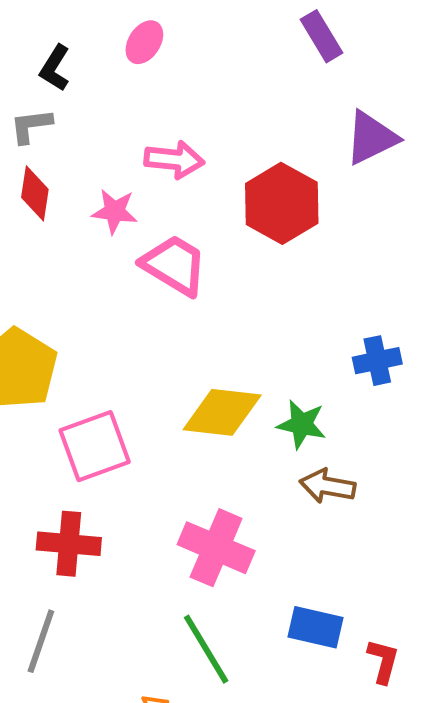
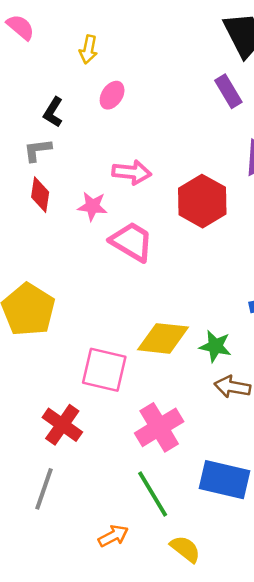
pink square: (95, 446) -> (104, 370), moved, turned 33
red cross: (69, 544) -> (62, 425), turned 30
pink cross: (216, 548) -> (159, 427), turned 36
blue rectangle: (316, 627) -> (224, 480), size x1.4

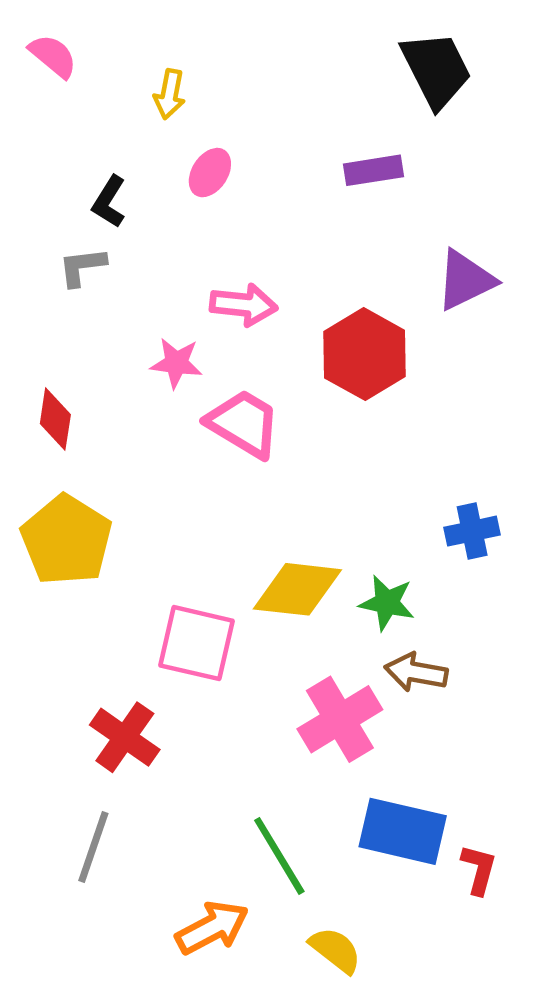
purple rectangle: (228, 91) -> (373, 170), moved, turned -68
red diamond: (40, 195) -> (55, 419), moved
pink cross: (159, 427) -> (340, 719), moved
orange arrow: (113, 536) -> (212, 928), size x1.4

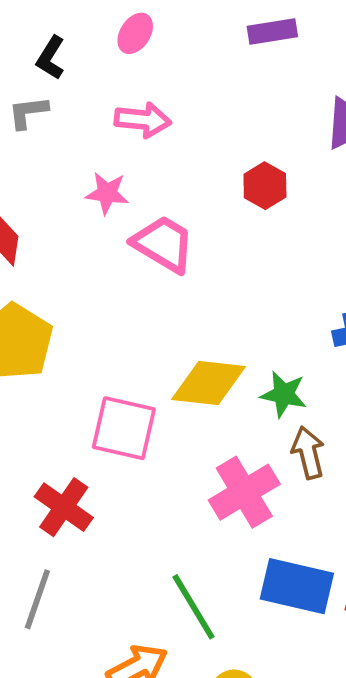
pink arrow: (244, 305) -> (143, 120), moved
red hexagon: (365, 354) -> (265, 186), size x0.6
brown arrow: (416, 672) -> (308, 453), turned 66

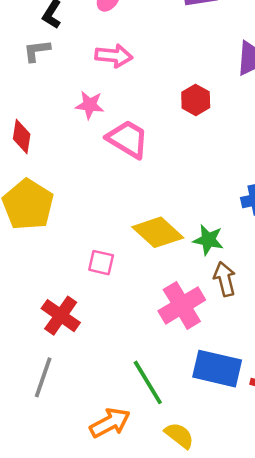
yellow diamond: (209, 383) -> (158, 232), turned 36
pink square: (124, 428) -> (101, 263), size x0.6

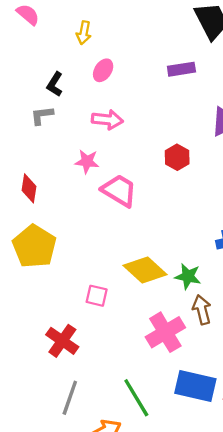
gray line: (43, 377) -> (70, 398), moved

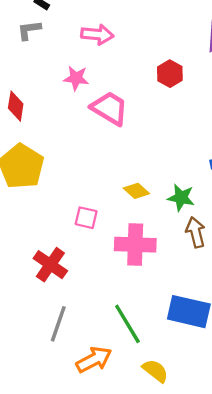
yellow diamond: (145, 270) -> (136, 191), size x0.6
pink cross: (165, 332) -> (135, 245), moved, turned 33

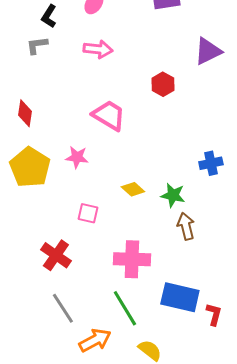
pink star: (76, 78) -> (77, 157), moved
pink cross: (135, 245) -> (132, 259), moved
gray line: (58, 324) -> (63, 308), turned -52

